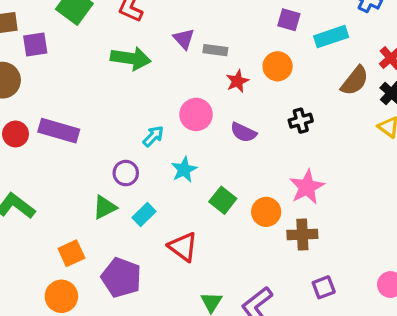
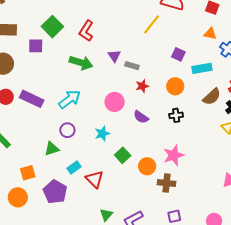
purple square: (35, 44) -> (36, 46), moved
orange circle: (278, 66) -> (175, 86), moved
cyan arrow: (153, 136) -> (70, 99), moved, size x1.6
cyan rectangle: (144, 214) -> (74, 167), moved

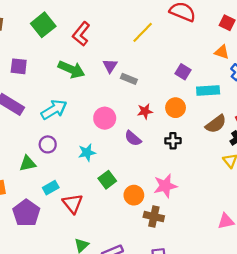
yellow line: (152, 24) -> (143, 32), moved
purple square: (36, 46) -> (19, 66), moved
red star: (142, 86) -> (145, 111), moved

